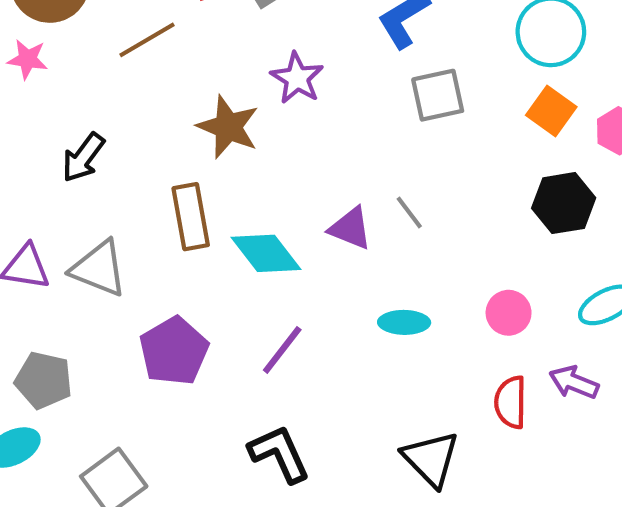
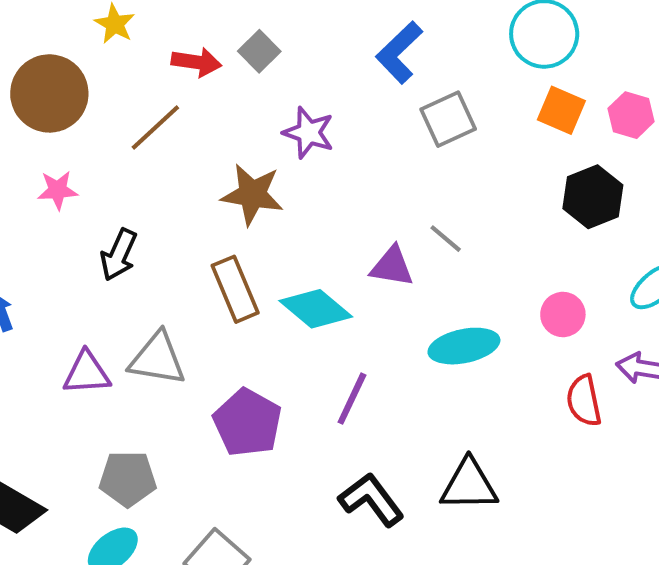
pink star: (28, 59) -> (58, 190), moved
cyan ellipse: (404, 322) -> (464, 346), size x1.4
black triangle: (431, 459) -> (469, 485), moved, turned -34

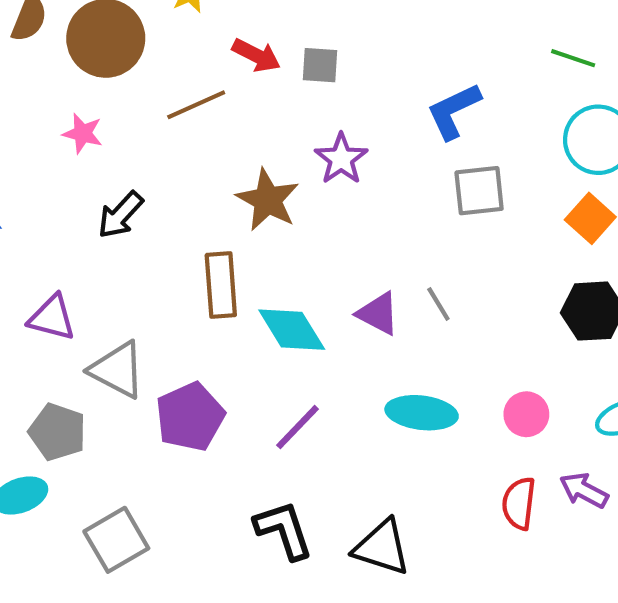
gray square: (259, 51) -> (320, 65), turned 30
gray triangle: (157, 359) -> (117, 370), moved

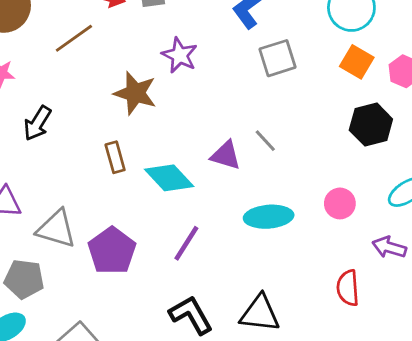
brown rectangle: (221, 285) -> (115, 157), size x0.7
red semicircle: (519, 503) -> (348, 288), moved

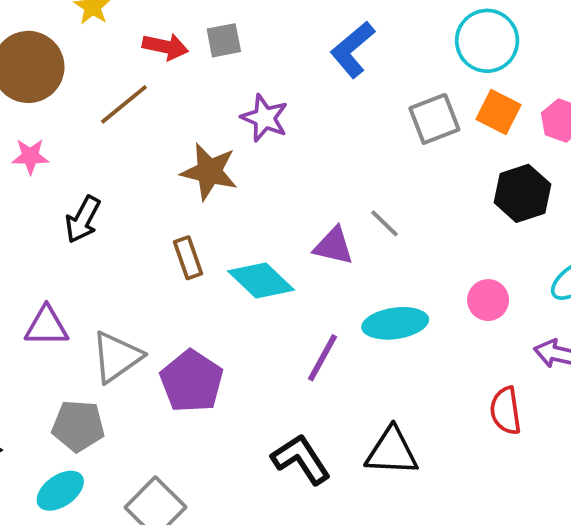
gray square: (277, 58) -> (434, 119), moved
gray triangle: (56, 229) -> (117, 357), turned -48
purple line: (186, 243) -> (323, 358), moved

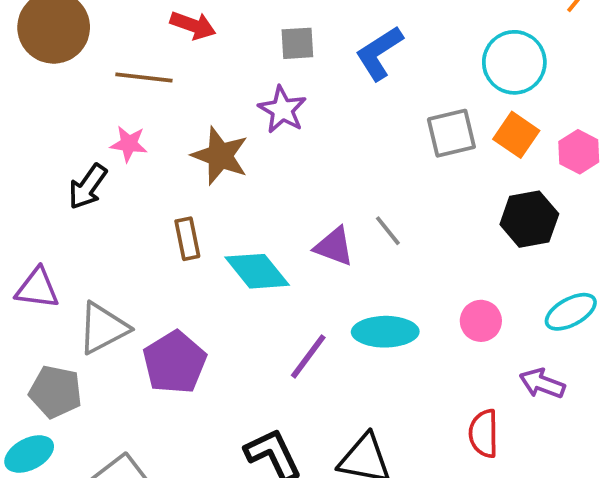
gray square: (224, 40) -> (297, 43), moved
brown line: (124, 104) -> (144, 77), turned 38
pink star: (30, 156) -> (129, 144), moved

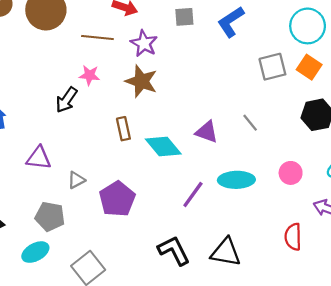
purple star: (282, 110) -> (144, 43), moved
gray line: (388, 231) -> (250, 123), moved
gray triangle: (103, 328) -> (76, 180), size x0.6

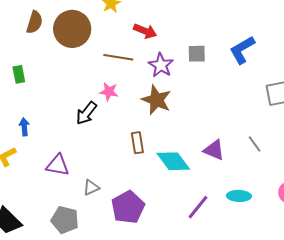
gray square: (184, 17) -> (197, 54), moved
cyan ellipse: (236, 180) -> (239, 196), size x0.7

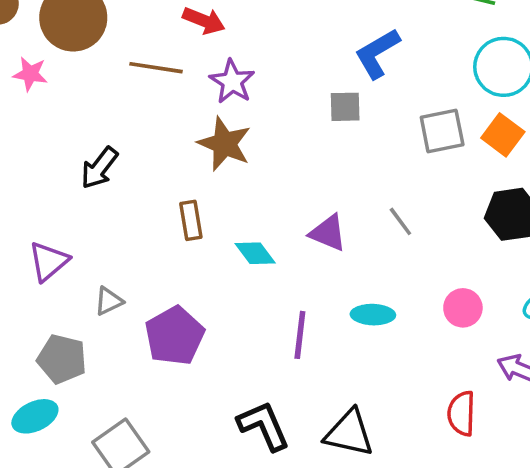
gray square: (197, 54) -> (345, 107), moved
pink star: (109, 92) -> (30, 74), moved
cyan diamond: (173, 161) -> (255, 253), size x0.7
purple triangle: (58, 165) -> (49, 261), turned -50
purple line: (198, 207) -> (300, 335), turned -32

